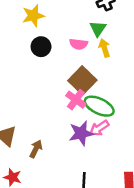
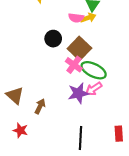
black circle: (41, 47) -> (53, 39), moved
yellow arrow: (104, 48) -> (88, 18), moved, turned 88

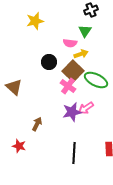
yellow arrow: (88, 18) -> (81, 54), moved
green ellipse: (94, 70) -> (96, 80), moved
brown triangle: (15, 95) -> (14, 87), moved

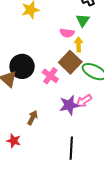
yellow arrow: (81, 54) -> (79, 44), turned -72
black circle: (49, 62) -> (22, 66), moved, size x1.5
pink cross: (68, 86) -> (50, 76), moved

